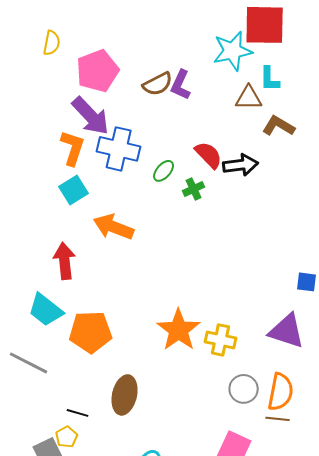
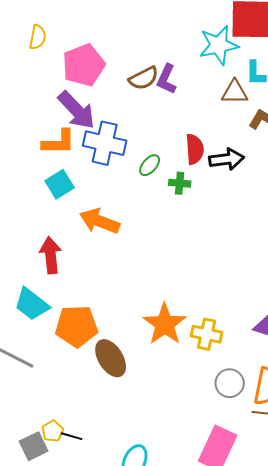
orange L-shape: (73, 148) -> (59, 142), turned 72
red semicircle: (209, 155) -> (195, 149), turned 40
green cross: (194, 189) -> (180, 183), turned 30
brown ellipse: (125, 395) -> (111, 358), moved, turned -45
black line: (78, 413) -> (72, 436), moved

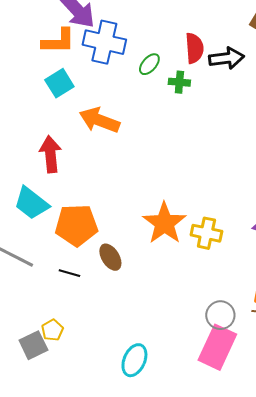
brown ellipse: (111, 358) -> (110, 257), size x0.7
gray circle: (230, 383) -> (220, 315), moved
black line: (72, 436) -> (69, 273), moved

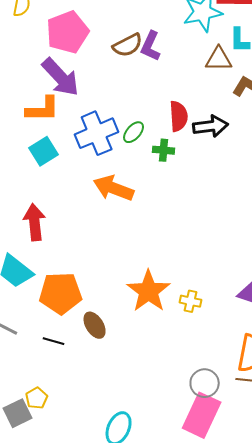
blue cross: (104, 42) -> (97, 133), moved, turned -36
orange arrow: (99, 120) -> (114, 188), moved
yellow cross: (206, 233) -> (191, 301), size x0.7

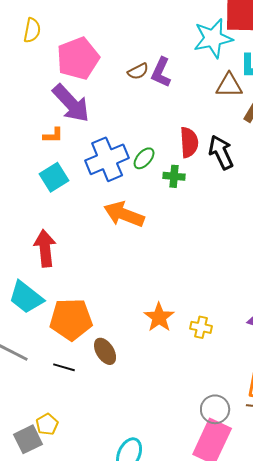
brown semicircle: (128, 45) -> (138, 71), size x0.7
orange L-shape: (43, 109) -> (53, 135), size x0.6
black arrow: (211, 126) -> (221, 152), turned -108
orange star: (149, 291) -> (159, 317), size x0.7

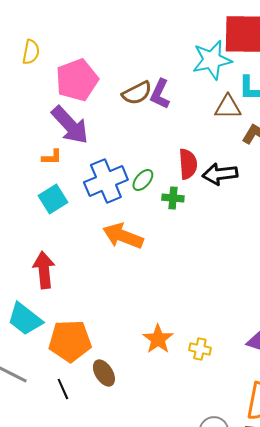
brown semicircle: (138, 71) -> (137, 93), size x1.4
black arrow: (221, 152) -> (220, 174), turned -72
black line: (64, 367) -> (63, 389), turned 50

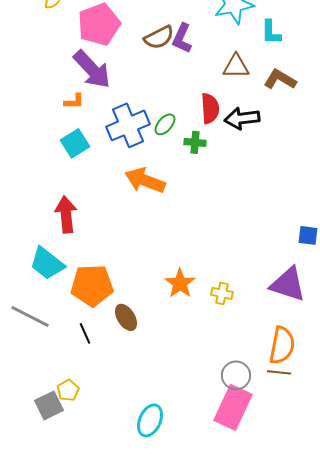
brown triangle: (228, 107) -> (236, 66), moved

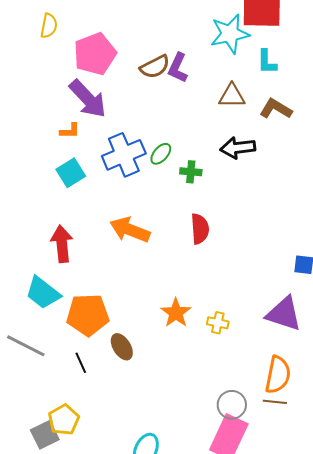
red semicircle: (210, 108) -> (200, 229), moved
orange arrow: (145, 180) -> (130, 230), moved
yellow pentagon: (68, 390) -> (64, 420), size x1.4

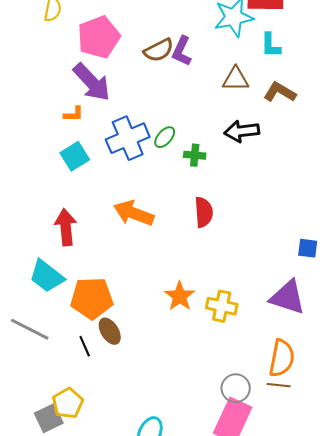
yellow cross: (218, 323) -> (222, 306), size x1.4
brown ellipse: (122, 347) -> (110, 331), moved

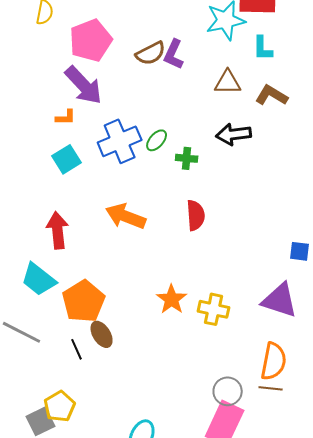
orange pentagon: (92, 298) -> (84, 301), turned -30

